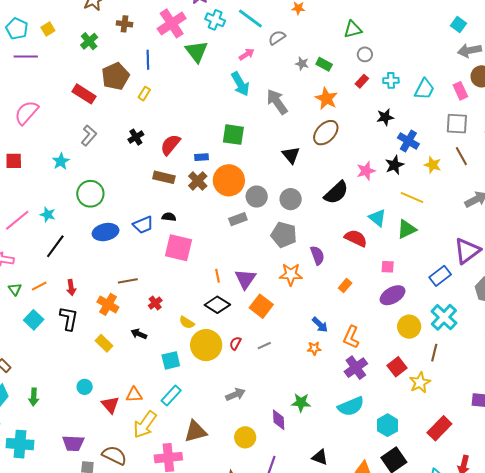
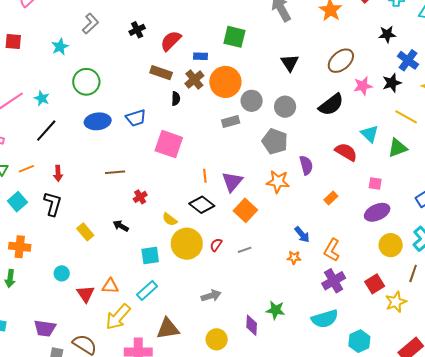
brown ellipse: (326, 133) -> (341, 61), moved
black semicircle: (169, 217) -> (176, 99), moved, turned 80
orange cross: (108, 304) -> (20, 247), moved, turned -30

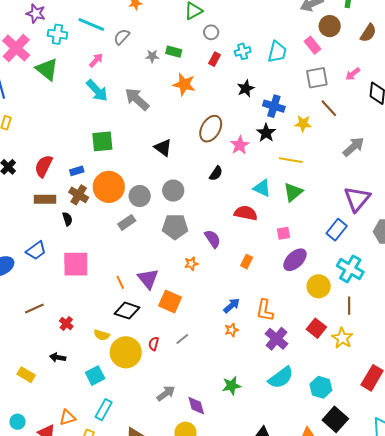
black semicircle: (331, 105) -> (216, 173), size x0.6
orange star: (278, 182) -> (191, 264), size x0.6
blue arrow: (302, 235) -> (232, 306), turned -72
purple diamond: (252, 325) -> (196, 406), moved

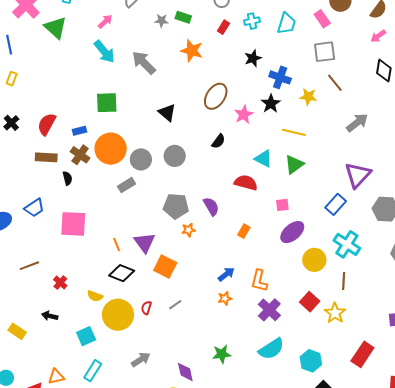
pink arrow: (353, 74) -> (378, 36), moved
gray pentagon: (175, 227) -> (176, 206), moved
gray arrow: (166, 393) -> (141, 360), moved

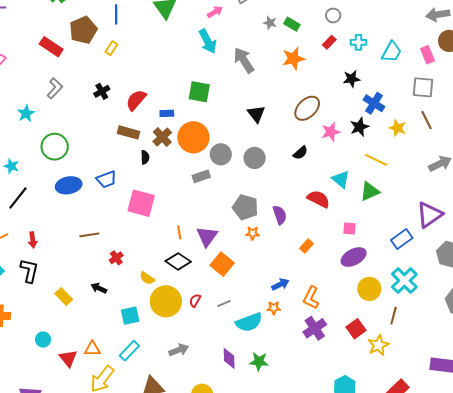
orange star: (192, 51) -> (293, 59), turned 30
cyan semicircle: (271, 349) -> (249, 322), moved
purple diamond: (185, 372) -> (229, 358), moved

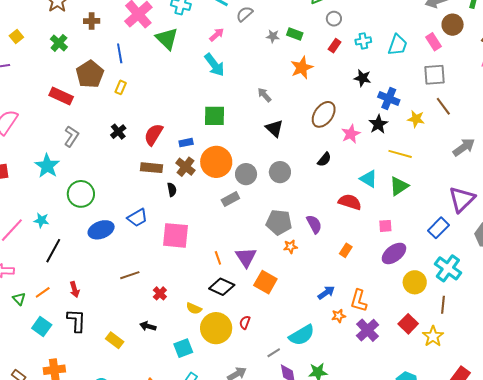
gray arrow: (244, 60) -> (264, 95), moved, size x0.6
black star: (352, 79) -> (363, 78), turned 30
cyan star: (26, 113) -> (47, 166), size x1.4
gray line: (224, 304) -> (274, 353), moved
orange star: (274, 308) -> (339, 316), moved

